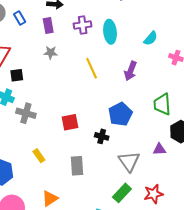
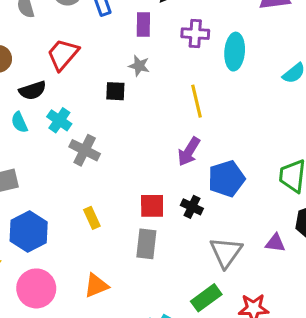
purple arrow: (131, 71) -> (189, 152), moved
black square: (17, 75) -> (115, 91), moved
red square: (70, 122) -> (152, 206), moved

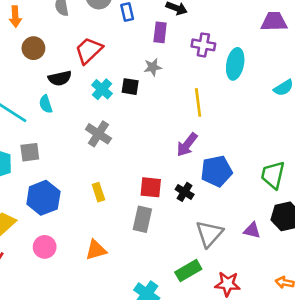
gray star: (139, 66) -> (153, 67), turned -30
cyan cross: (59, 120) -> (102, 89), moved
pink circle: (36, 288) -> (45, 247), size x0.7

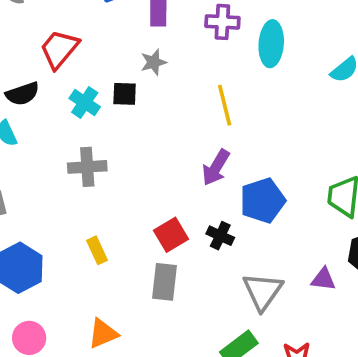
gray cross: (98, 134) -> (87, 167), turned -30
red square: (151, 187) -> (171, 235), turned -30

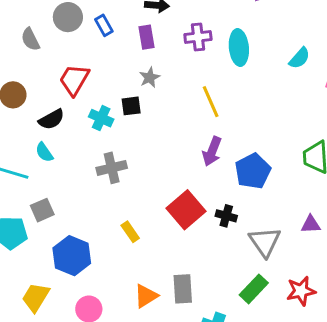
red square: (171, 235) -> (186, 210), size x1.4
black cross: (220, 236) -> (226, 216), moved
gray rectangle: (164, 282) -> (183, 289), moved

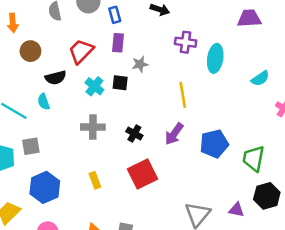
purple rectangle: (147, 37) -> (118, 43), moved
blue pentagon: (253, 171) -> (214, 144), moved
black cross: (226, 216) -> (134, 134), moved

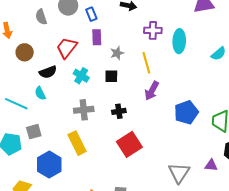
black square: (120, 83) -> (111, 76), moved
yellow line: (183, 95) -> (146, 63), moved
black cross: (134, 134) -> (119, 111), turned -32
purple arrow: (174, 134) -> (152, 91), moved
yellow rectangle: (95, 180) -> (77, 143), moved, size x1.6

